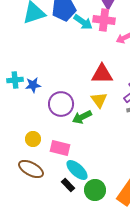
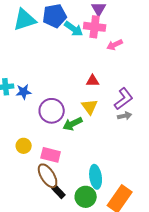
red triangle: (102, 74) -> (93, 81), size x0.6
brown ellipse: (31, 169) -> (48, 176), moved, turned 30
cyan ellipse: (77, 170) -> (96, 177), moved, turned 40

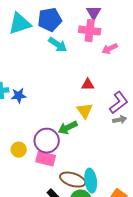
cyan arrow: (74, 29) -> (58, 45), moved
purple circle: (52, 111) -> (47, 141), moved
brown ellipse: (48, 176) -> (73, 180), moved, turned -40

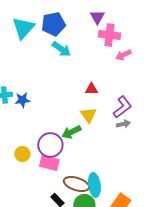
cyan triangle: (20, 24) -> (23, 28), turned -30
pink cross: (90, 31) -> (109, 35), moved
pink arrow: (110, 49) -> (123, 55), moved

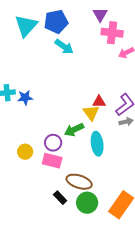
red triangle: (91, 89) -> (99, 102), moved
purple circle: (50, 145) -> (53, 143), size x0.7
cyan ellipse: (94, 185) -> (97, 144), moved

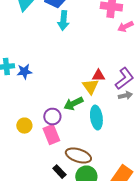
cyan arrow: (64, 47) -> (63, 21), turned 60
pink rectangle: (52, 161) -> (51, 135), turned 54

